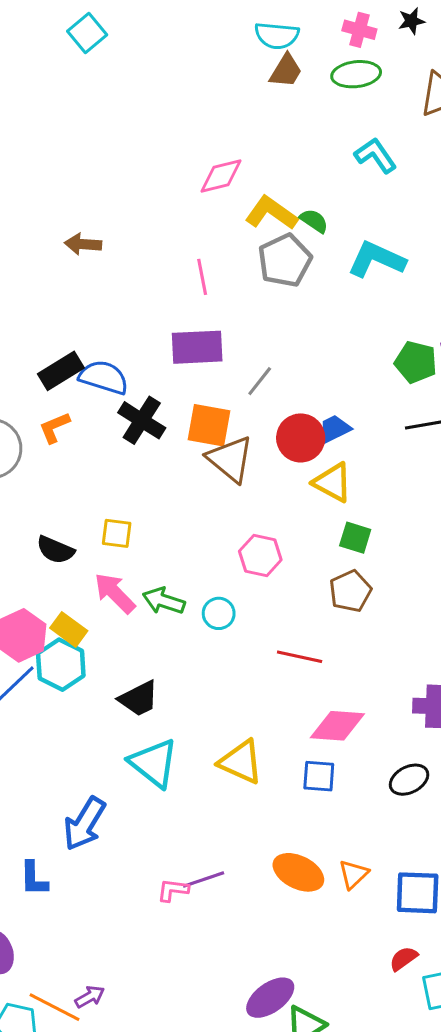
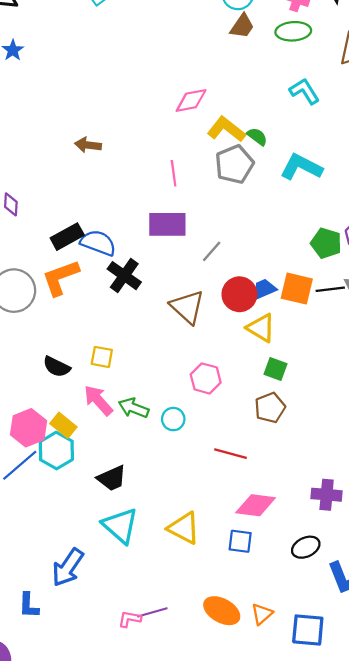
orange square: (209, 425) -> (297, 289), moved
orange L-shape: (54, 427) -> (60, 278), size x1.6

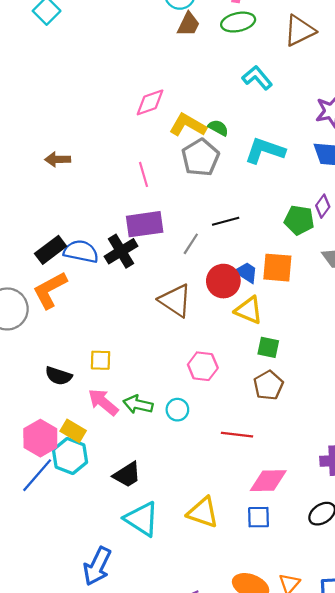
black cross: (124, 276) -> (121, 251), moved, turned 32
blue trapezoid: (264, 289) -> (246, 272), turned 65
black line: (330, 289) -> (226, 221), moved

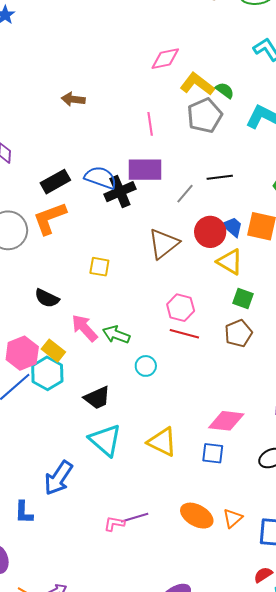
blue semicircle: (81, 252) -> (101, 178), moved
brown triangle: (175, 300) -> (164, 244), turned 40
yellow square: (100, 360) -> (99, 267), moved
cyan circle: (177, 410) -> (146, 366), moved
red line: (237, 435) -> (184, 334), moved

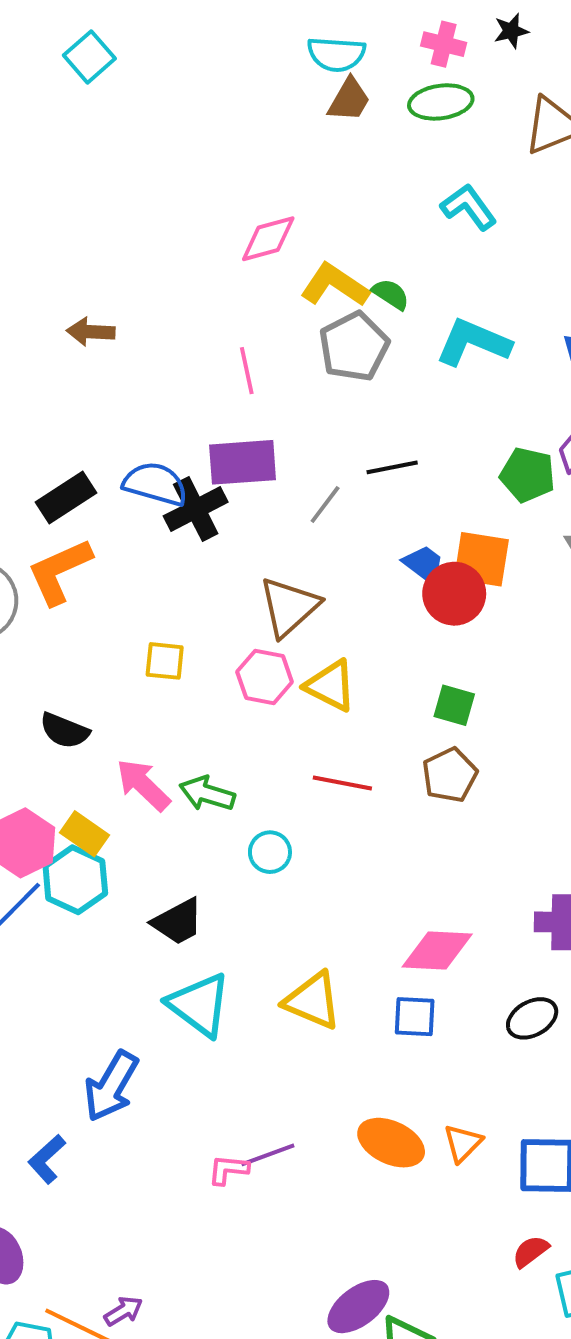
red circle: (210, 232) -> (454, 594), moved
yellow triangle: (230, 262) -> (331, 686), moved
pink hexagon: (181, 308) -> (265, 677), moved
blue L-shape: (24, 512) -> (47, 1159), turned 50

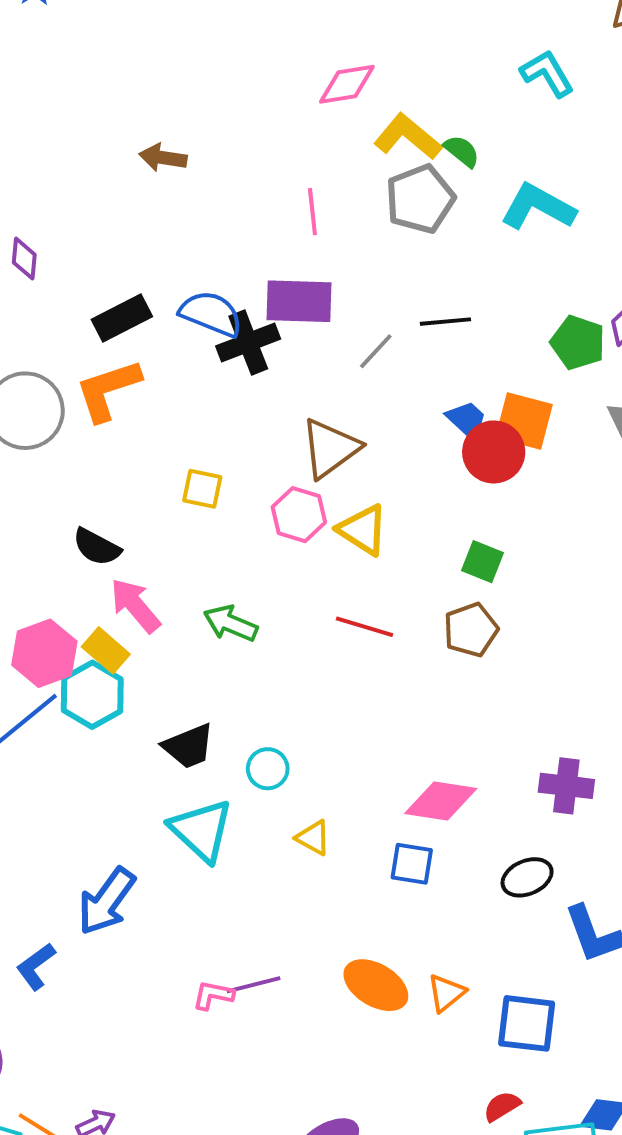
pink arrow: (143, 785) -> (135, 606), moved
cyan circle: (270, 852) -> (268, 769), moved
yellow triangle: (313, 1001) -> (313, 838), size x0.6

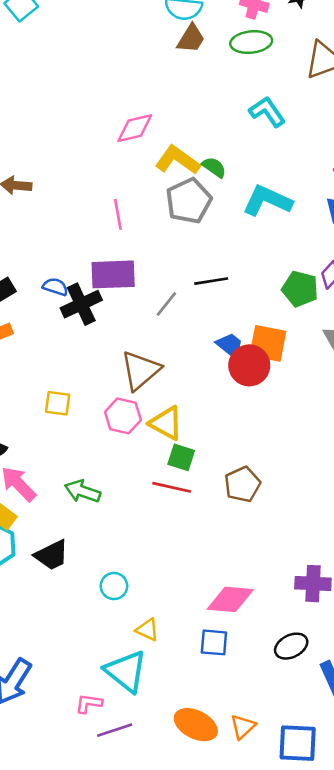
blue semicircle: (211, 314) -> (55, 287), size x0.6
green square: (483, 562) -> (181, 457), moved
black trapezoid: (189, 746) -> (52, 555), moved
cyan triangle: (201, 830) -> (126, 671), moved
pink L-shape: (213, 995) -> (89, 703), moved

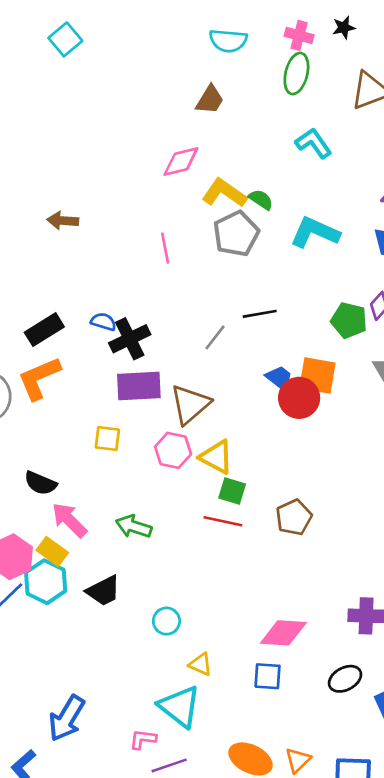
brown trapezoid: (191, 39) -> (210, 100), moved
green ellipse: (251, 42) -> (296, 74), turned -69
purple rectangle: (113, 274) -> (139, 386), moved

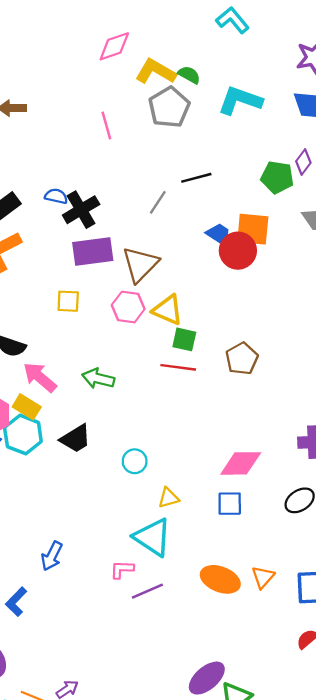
yellow triangle: (201, 664) -> (169, 498), turned -35
blue arrow: (67, 718) -> (52, 556), size x0.7

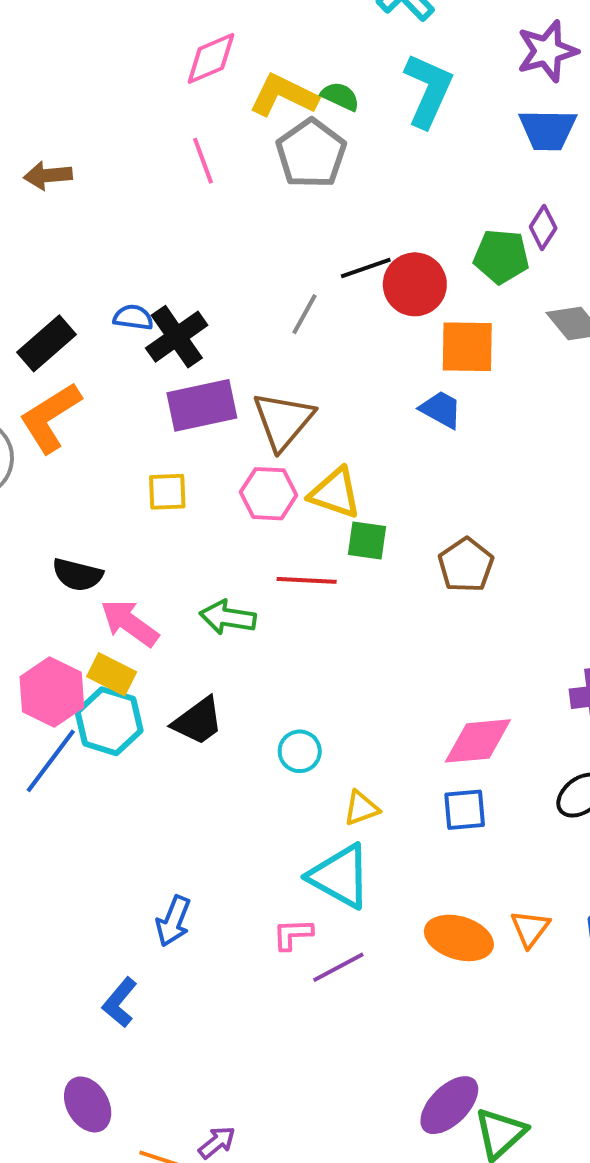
cyan L-shape: (240, 100) -> (428, 90), moved, turned 99
pink line: (106, 125) -> (203, 161), moved
blue trapezoid: (219, 234) -> (441, 409), moved
red circle: (238, 251) -> (415, 284), moved
red line: (178, 367) -> (307, 580), moved

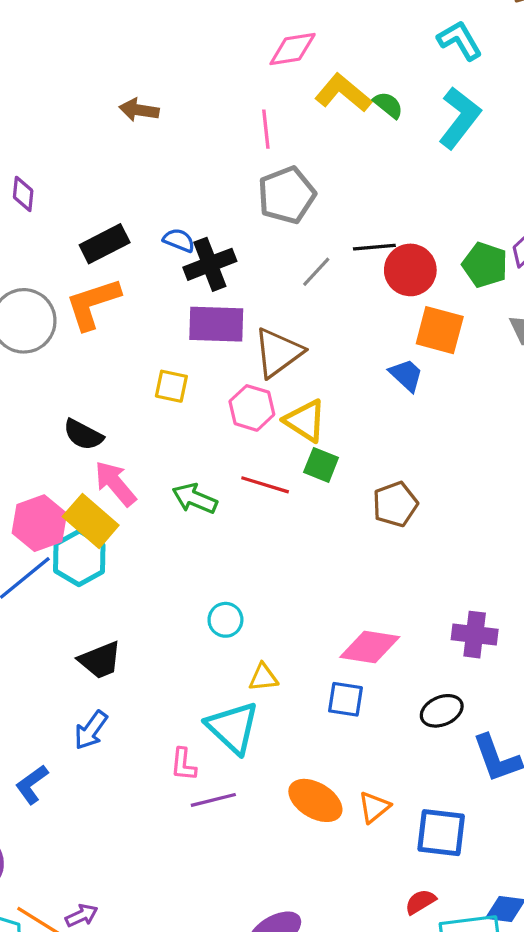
gray pentagon: (311, 154) -> (287, 195), moved
yellow rectangle: (112, 674) -> (91, 521), size x1.4
black trapezoid: (198, 721) -> (100, 660), moved
pink L-shape: (293, 934) -> (183, 764), turned -96

